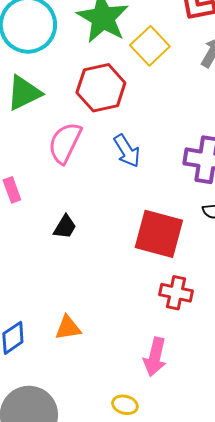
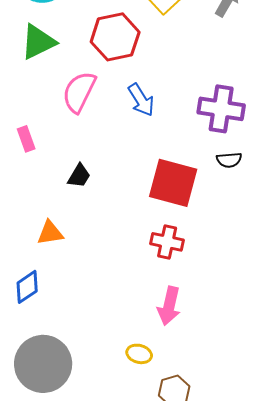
red cross: (176, 293) -> (167, 242), moved
orange triangle: (68, 328) -> (50, 233), moved

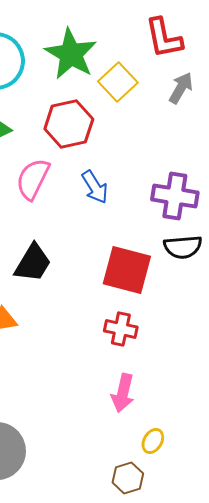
black semicircle: (229, 160) -> (183, 247), size x1.5
black trapezoid: (79, 176) -> (33, 263), size x1.6
yellow ellipse: (139, 354) -> (153, 441), moved, turned -75

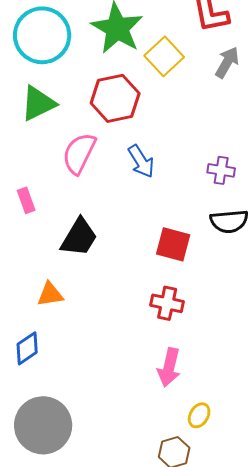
purple cross: (175, 196) -> (221, 170), size x0.6
red square: (127, 270) -> (173, 244), size x0.7

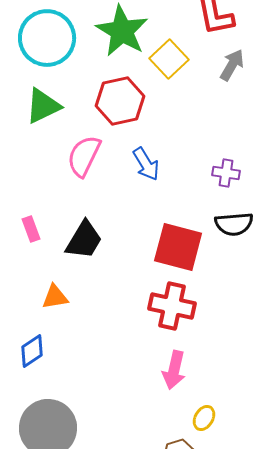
pink rectangle: (26, 200) -> (31, 229), moved
red square: (173, 244) -> (178, 247), size x1.4
red cross: (167, 303) -> (172, 306), size x1.4

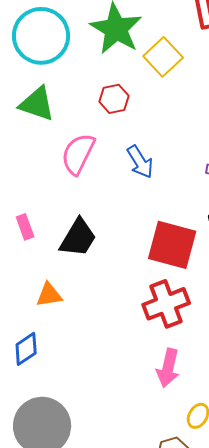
red hexagon: (120, 101) -> (114, 99), size x0.6
green triangle: (43, 106) -> (37, 104), turned 45
red cross: (172, 306) -> (166, 304), turned -33

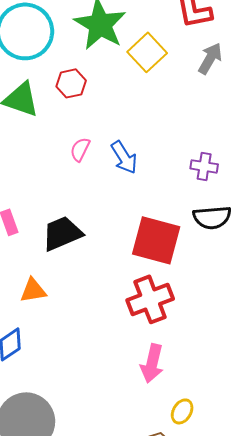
red hexagon: (114, 99) -> (71, 83), moved
pink semicircle: (78, 154) -> (80, 149), moved, size x0.6
black trapezoid: (78, 238) -> (62, 233), turned -144

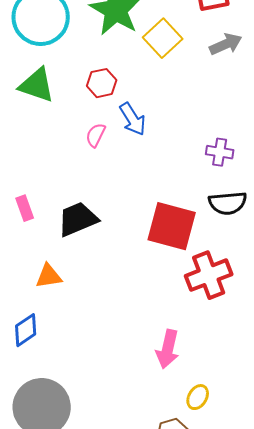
gray arrow: (210, 58) -> (226, 44), turned 36
red hexagon: (71, 83) -> (102, 83), moved
blue arrow: (124, 157) -> (133, 119), moved
red cross: (150, 299) -> (209, 275), moved

